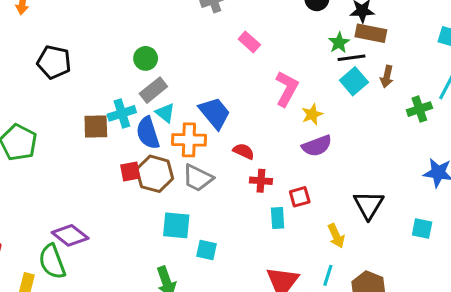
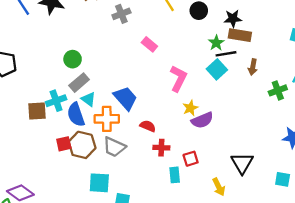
cyan square: (354, 81) -> (217, 69), moved
yellow star: (312, 114) -> (190, 108), moved

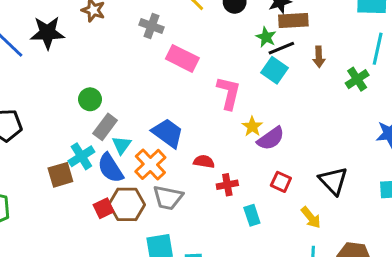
gray cross: (121, 14) -> (151, 26), moved, turned -36
pink rectangle: (149, 44) -> (182, 58), size x1.5
cyan triangle: (88, 99) -> (122, 145), turned 42
orange cross: (107, 119) -> (150, 164), turned -30
red square: (191, 159) -> (281, 182), moved, turned -35

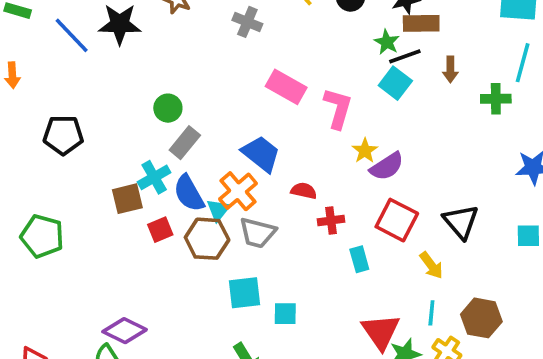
pink rectangle: (182, 58) -> (286, 87), moved
green cross: (357, 79) -> (496, 99), turned 30
cyan triangle: (122, 145) -> (218, 210), moved
red square: (281, 182) -> (397, 220), size x1.6
red square: (104, 208) -> (160, 230), moved

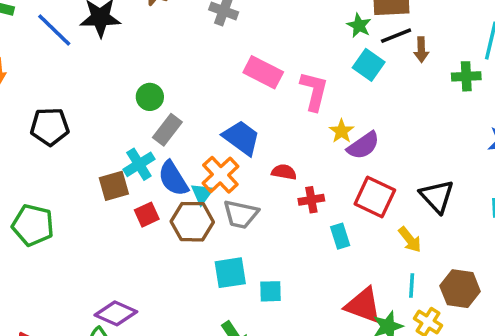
black line: (405, 56) -> (396, 36), moved
red triangle: (381, 332) -> (363, 305), turned -33

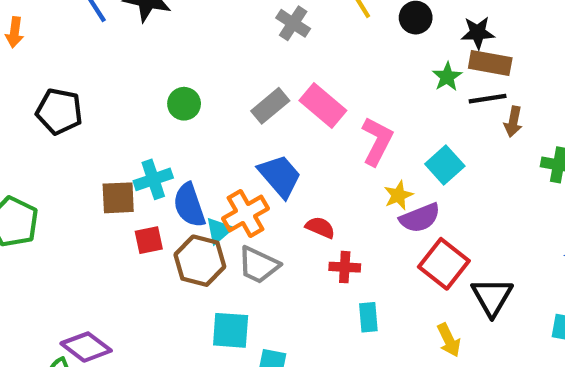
cyan square: (369, 65) -> (445, 165), moved
gray rectangle: (167, 130) -> (270, 106), moved
red square: (375, 197) -> (444, 264), moved

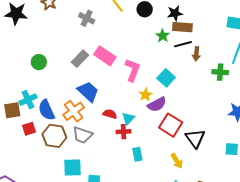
cyan triangle: (219, 230) -> (128, 118), moved

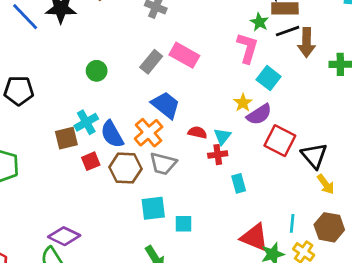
brown arrow: (196, 54) -> (307, 42), size x1.5
pink L-shape: (133, 70) -> (247, 48), moved
yellow arrow: (177, 161) -> (326, 184), moved

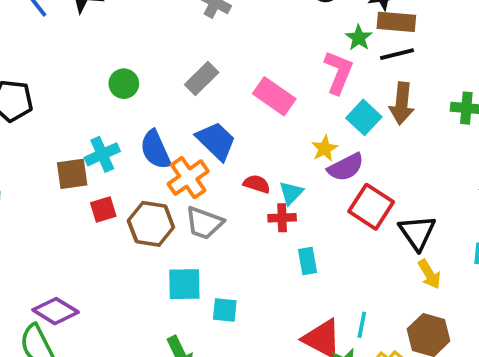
brown arrow: (307, 42) -> (402, 104), moved
pink rectangle: (184, 55) -> (274, 96), moved
blue semicircle: (112, 134) -> (155, 150), moved
cyan line: (292, 223) -> (362, 325), moved

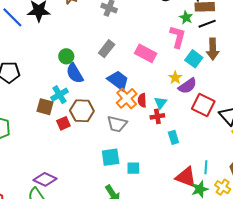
blue semicircle: (155, 150) -> (75, 73), moved
brown square: (72, 174) -> (45, 107), turned 30
orange cross: (188, 178) -> (127, 98), moved
red semicircle: (257, 184) -> (142, 100), turned -104
brown hexagon: (151, 224) -> (82, 111), moved

